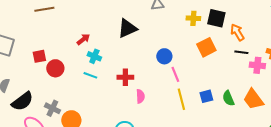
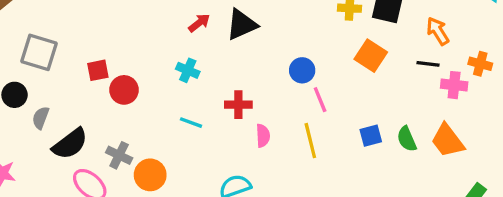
orange arrow: (237, 32) -> (438, 31), moved
red arrow: (83, 39) -> (199, 23), moved
orange square: (206, 47) -> (371, 56), turned -30
cyan line: (90, 75) -> (191, 123), moved
yellow line: (181, 99) -> (310, 141), moved

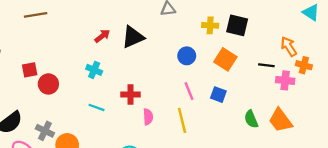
orange arrow: (438, 31) -> (289, 46), moved
blue circle: (302, 70) -> (187, 56), moved
blue square: (371, 136) -> (218, 95), moved, turned 35

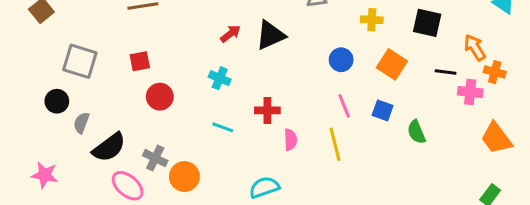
black square: (237, 25) -> (427, 23), moved
red square: (30, 70) -> (140, 61), moved
green semicircle: (251, 119) -> (416, 132), moved
orange trapezoid: (280, 120) -> (496, 138), moved

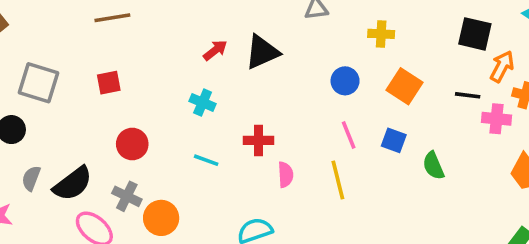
black square: (427, 23) -> (475, 34), moved
orange arrow: (475, 47) -> (502, 66), turned 60
red circle: (160, 97) -> (132, 144), moved
gray semicircle: (81, 123) -> (31, 178), moved

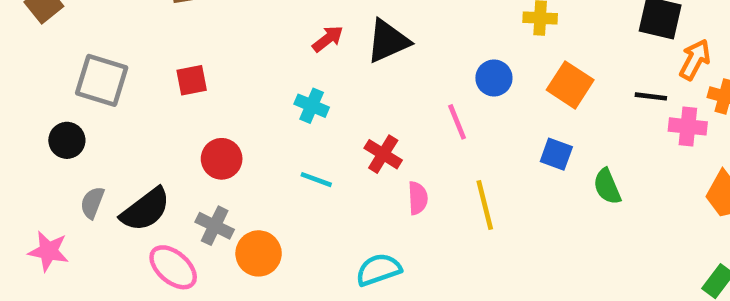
pink line: (349, 135) -> (457, 122), moved
red cross: (258, 140) -> (383, 154), turned 32

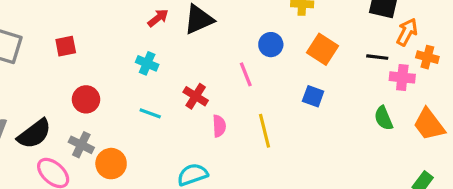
green semicircle: (607, 186) -> (384, 118), moved

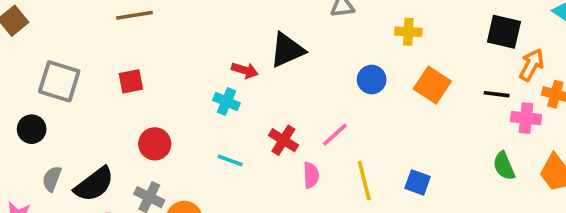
red arrow: (158, 18) -> (245, 70), moved, turned 55
pink line: (246, 74) -> (335, 135), moved, turned 70
blue square: (313, 96) -> (418, 182), moved

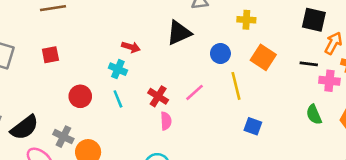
black triangle: (287, 50) -> (179, 33), moved
red circle: (155, 144) -> (80, 96), moved
cyan line: (230, 160) -> (118, 99), moved, turned 48
pink semicircle: (311, 175) -> (166, 121), moved
yellow line: (364, 181) -> (236, 86), moved

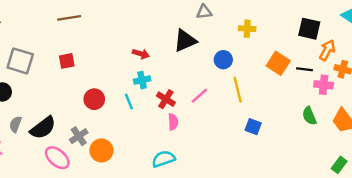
orange square: (263, 57) -> (278, 63), moved
cyan cross: (118, 69) -> (142, 80), moved, turned -35
gray cross: (63, 137) -> (79, 136), turned 30

